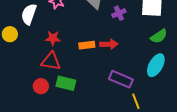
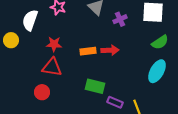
purple rectangle: (121, 79) -> (115, 102), moved, size x0.7
green rectangle: (66, 83) -> (95, 86), moved

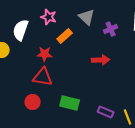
orange rectangle: (88, 51) -> (65, 36), moved, turned -35
green rectangle: (95, 86) -> (70, 103), moved

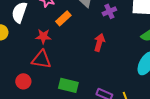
red arrow: (101, 60) -> (99, 42), turned -72
red circle: (33, 102) -> (23, 81), moved

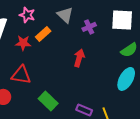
red star: (43, 36) -> (23, 43), moved
green rectangle: (68, 85) -> (48, 101), turned 30

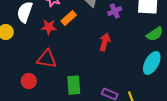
green rectangle: (48, 101) -> (74, 85), turned 42

